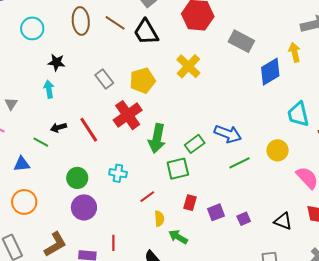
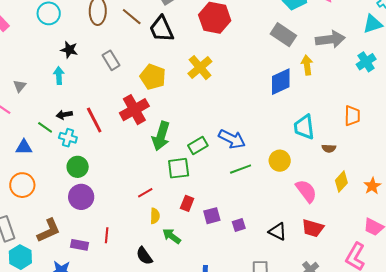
gray rectangle: (241, 41) -> (283, 35), moved
gray rectangle: (104, 79) -> (111, 60), moved
yellow pentagon: (143, 81) -> (153, 77), turned 30
cyan cross: (118, 173) -> (68, 138), moved

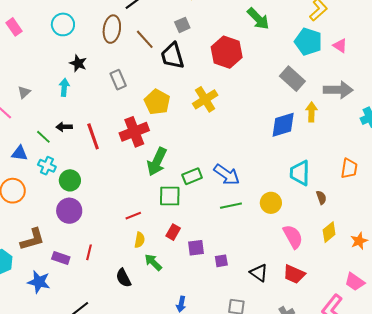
cyan cross: (68, 138) -> (47, 166), moved
brown semicircle: (329, 148) -> (321, 198), turned -120

